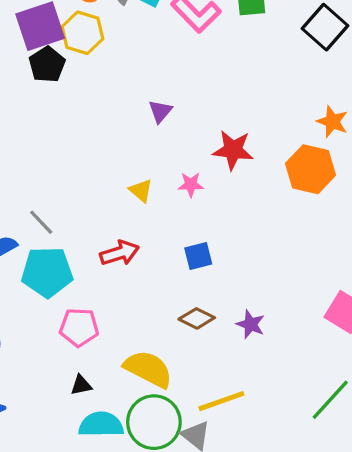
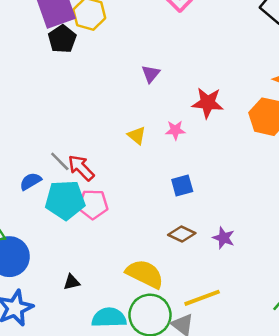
red arrow: (119, 253) -> (81, 168), moved, turned -116
pink pentagon: (79, 327) -> (93, 204), moved
black triangle: (81, 385) -> (72, 282), moved

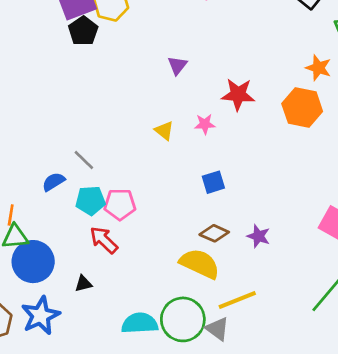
red arrow: (81, 168) -> (104, 240), moved
cyan pentagon: (65, 200) -> (90, 201), size x0.7
yellow semicircle: (145, 274) -> (200, 264), moved
black triangle: (72, 282) -> (83, 284), moved

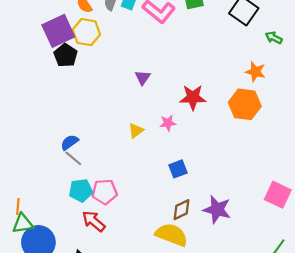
yellow triangle: (164, 131) -> (136, 130), turned 49
blue semicircle: (54, 182) -> (70, 142), moved
brown diamond: (214, 233) -> (181, 210), turned -45
purple star: (258, 236) -> (217, 210), size x1.5

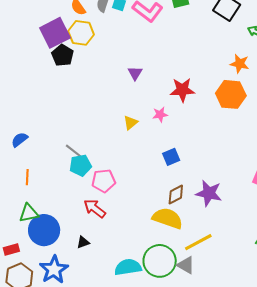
blue semicircle: (70, 142) -> (20, 140), moved
cyan pentagon: (81, 190) -> (81, 165), moved
orange line: (18, 206) -> (27, 177), moved

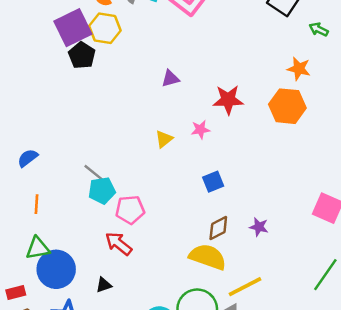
purple triangle: (135, 73) -> (170, 79), turned 42
purple star: (209, 193) -> (259, 227), size x0.6

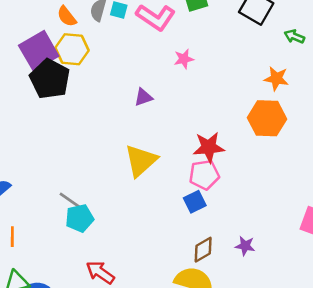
black pentagon: (82, 55) -> (50, 79), size x1.4
red star: (228, 100) -> (209, 147), moved
pink star: (200, 130) -> (184, 59), moved
yellow triangle: (164, 139) -> (141, 161), size x1.8
pink pentagon: (130, 210) -> (204, 175), moved

